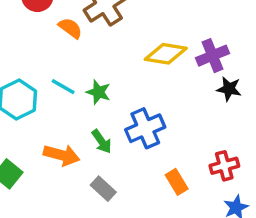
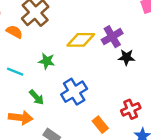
green star: (98, 92) -> (47, 61), moved
green arrow: (102, 141) -> (37, 97), moved

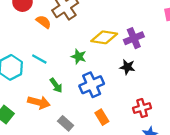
black star: (126, 57) -> (127, 67), moved
green star: (47, 61) -> (79, 57), moved
orange rectangle: (100, 125) -> (102, 117), moved

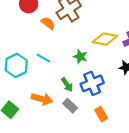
green arrow: (56, 85) -> (67, 85), moved
gray rectangle: (66, 123) -> (70, 106), moved

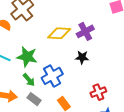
green star: (80, 57) -> (27, 57), moved, size x1.5

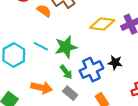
green star: (27, 57) -> (66, 47), turned -30
black star: (82, 57) -> (115, 63), moved

